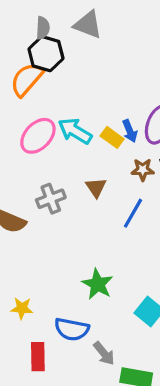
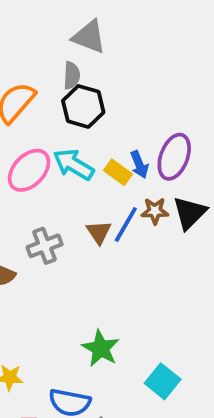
gray semicircle: (43, 28) -> (72, 75), moved
black hexagon: (46, 54) -> (83, 106), moved
blue line: (133, 213) -> (126, 225), moved

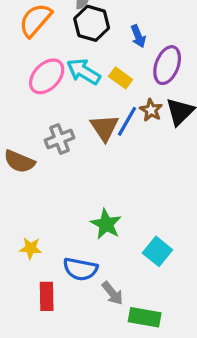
blue arrow: (139, 165) -> (138, 36), moved
brown star: (155, 211) -> (151, 110), turned 30
brown triangle: (99, 232) -> (104, 128), size x1.4

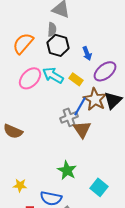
purple ellipse: (167, 65) -> (105, 71), turned 30
brown star: (151, 110) -> (95, 99), size x1.6
brown triangle: (104, 128) -> (82, 129), moved
gray cross: (59, 139) -> (69, 117), moved

